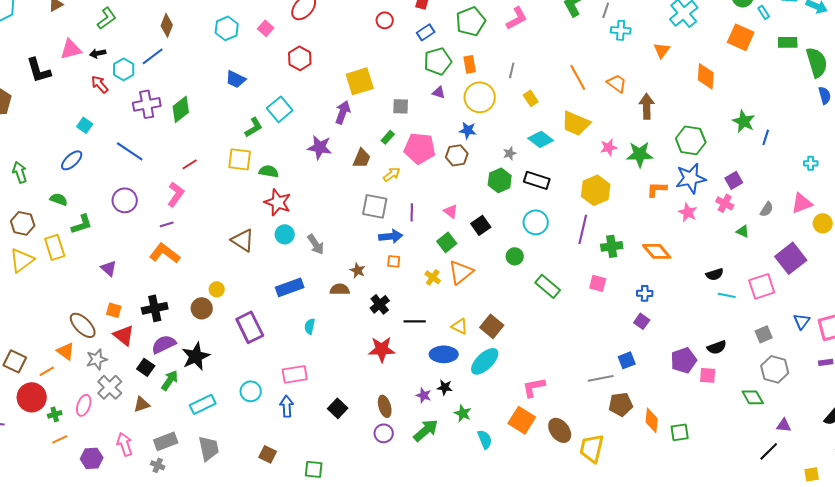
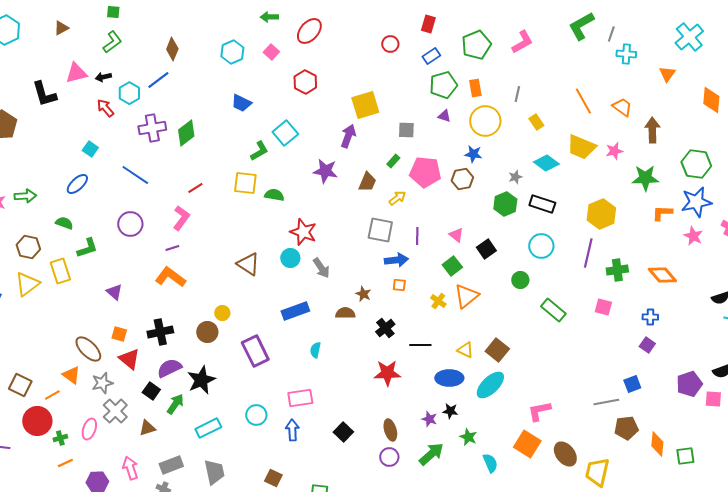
pink star: (609, 147) -> (614, 151), moved
green arrow: (20, 172) -> (25, 196), turned 105
red star: (278, 202) -> (303, 232), moved

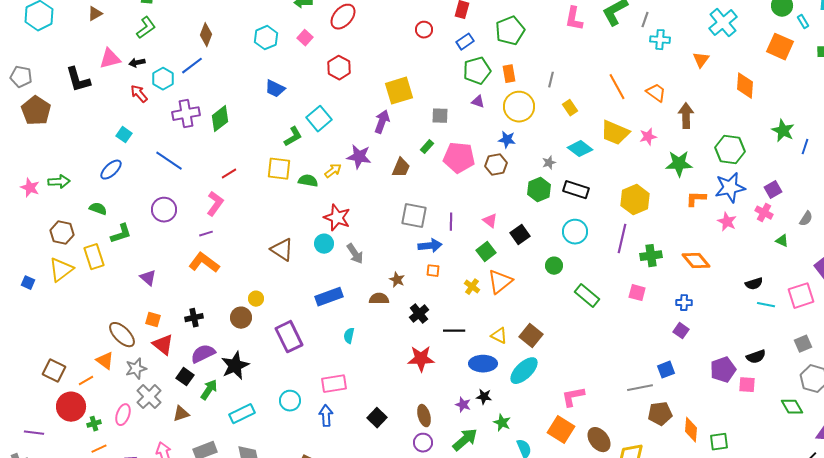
pink L-shape: (522, 42) -> (574, 19), moved, turned 130
yellow arrow: (397, 198) -> (333, 171), moved
black cross: (160, 332) -> (194, 318), size x0.7

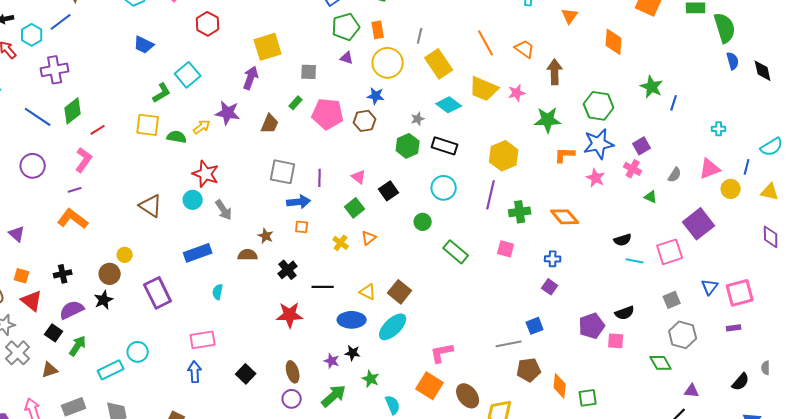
yellow rectangle: (570, 108) -> (439, 64), size x1.8
green diamond: (220, 119) -> (73, 111), moved
orange triangle: (500, 282) -> (369, 238), size x0.6
black star: (235, 366) -> (104, 300), moved, size x0.7
cyan circle: (290, 401) -> (138, 352), moved

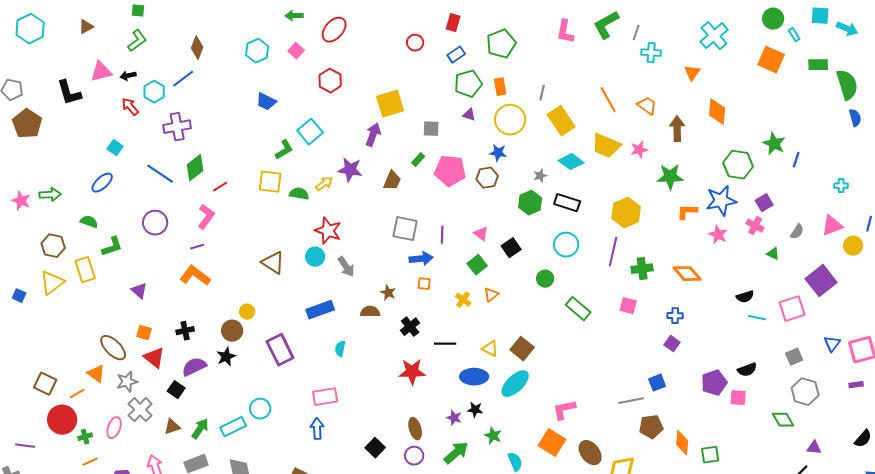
orange diamond: (614, 42) -> (717, 112), moved
green hexagon: (599, 106) -> (738, 165), moved
green arrow: (78, 346) -> (200, 429), moved
black square: (246, 374) -> (375, 448), moved

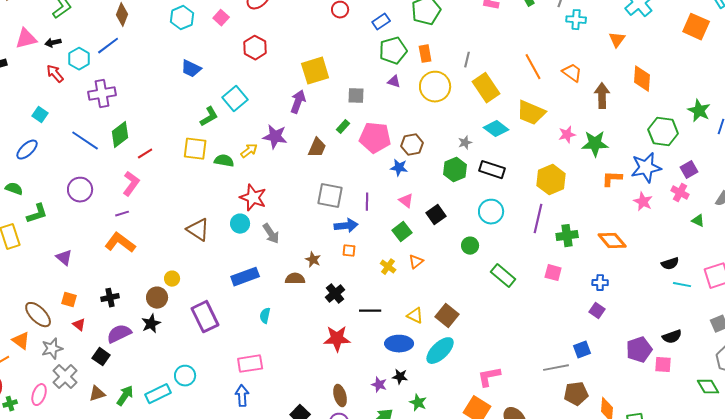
pink star: (639, 150) -> (567, 135), moved
blue star: (498, 153) -> (399, 168), moved
red triangle: (154, 358) -> (79, 325), size x0.6

